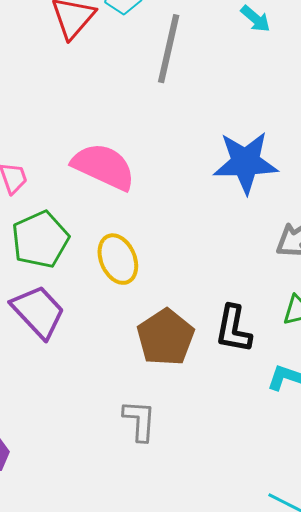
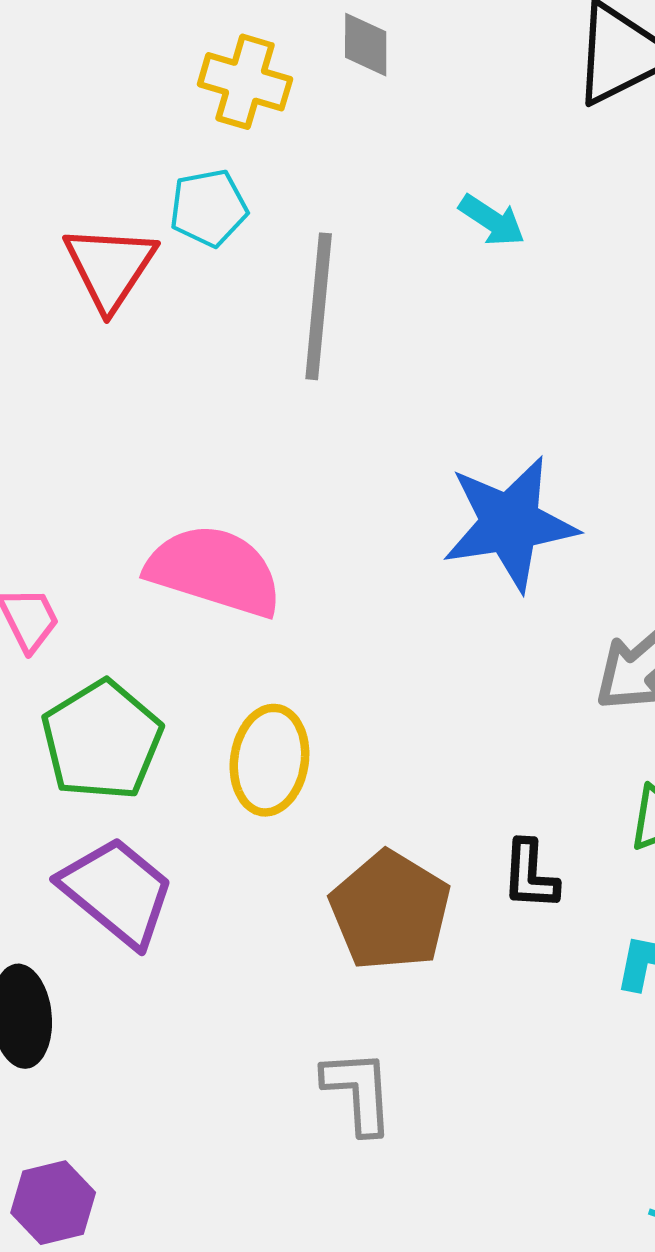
yellow ellipse: (118, 259) -> (269, 760), turned 39
black L-shape: (233, 329) -> (530, 875), size x0.7

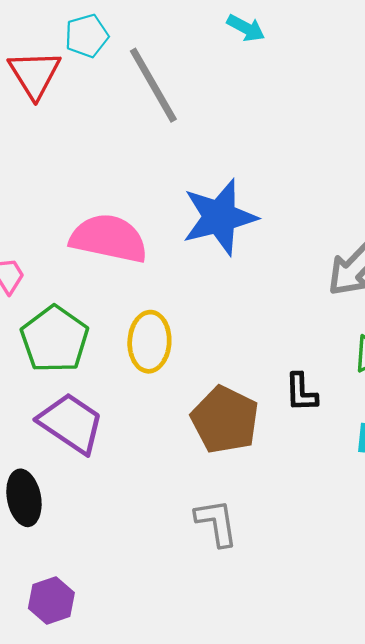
gray line: (319, 306) -> (153, 85), turned -30
blue star: (510, 523) -> (219, 217), moved

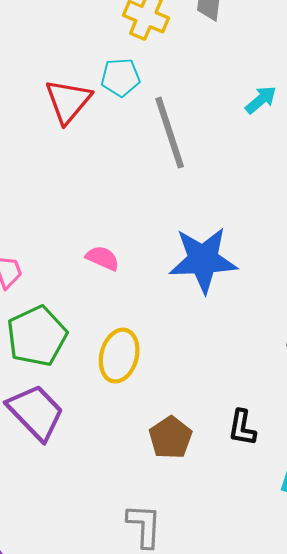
cyan arrow: (246, 28) -> (261, 100), turned -80
pink semicircle: (109, 238) -> (103, 258), size x0.5
brown pentagon: (225, 420) -> (171, 438), size x0.7

